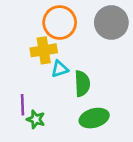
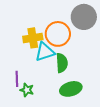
orange circle: (60, 23) -> (58, 34), moved
cyan triangle: (60, 69) -> (45, 52), size x1.5

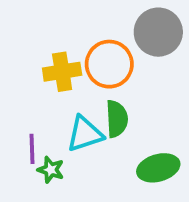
cyan triangle: (45, 52) -> (85, 134), moved
green ellipse: (71, 89) -> (158, 168), moved

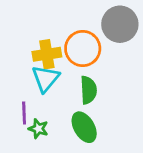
cyan triangle: (85, 134) -> (45, 79), moved, turned -32
green ellipse: (158, 168) -> (84, 127), moved, turned 76

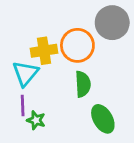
cyan triangle: (45, 79) -> (25, 73), moved
green ellipse: (84, 127) -> (103, 119), moved

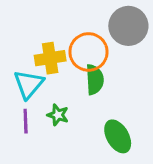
green semicircle: (83, 84) -> (95, 80), moved
green star: (36, 120) -> (58, 115), moved

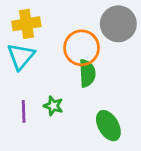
yellow cross: (50, 58) -> (26, 24), moved
cyan triangle: (29, 84) -> (21, 56), moved

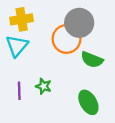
gray circle: (118, 24) -> (79, 23), moved
green semicircle: (87, 73) -> (92, 60), moved, turned 115

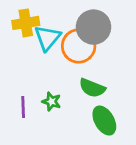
cyan triangle: (17, 46) -> (47, 38), moved
green semicircle: (92, 60) -> (92, 88), moved

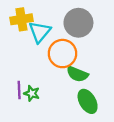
orange circle: (79, 46) -> (62, 54), moved
green star: (51, 102) -> (32, 93), moved

